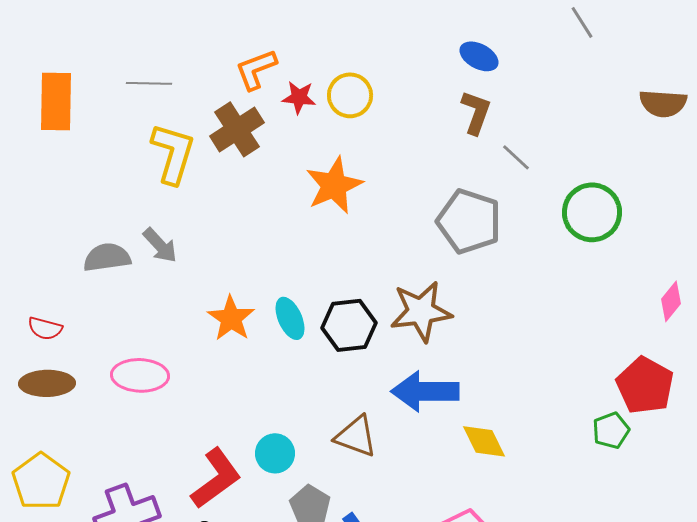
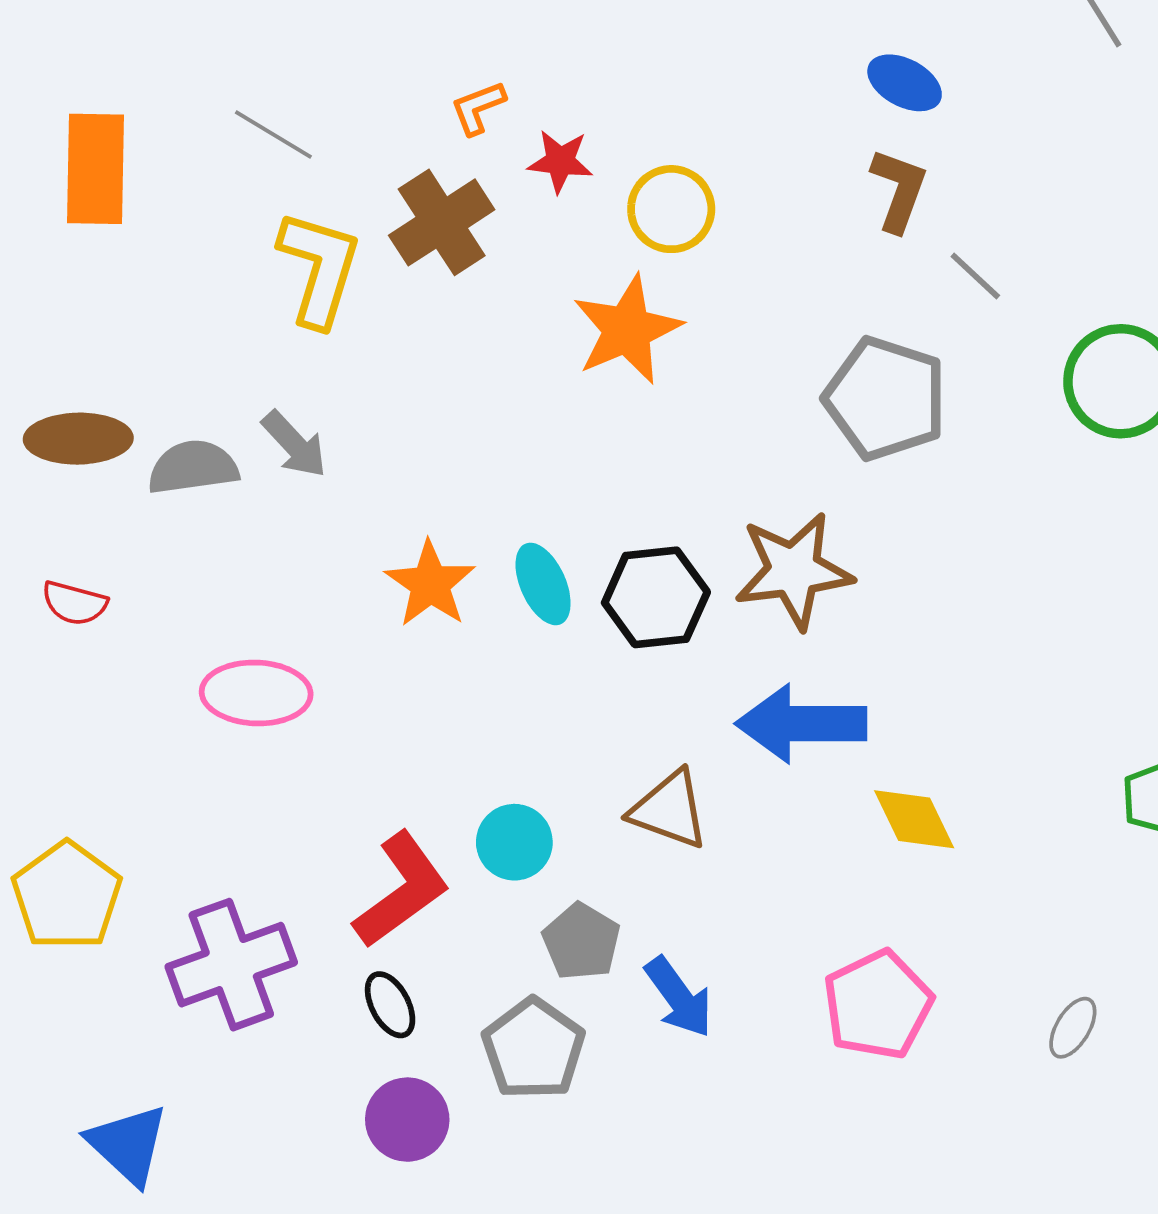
orange L-shape: (256, 69) -> (478, 108), size x0.7
gray line: (149, 83) -> (273, 134), turned 30
yellow circle: (350, 95) -> (671, 209), moved
brown ellipse: (47, 383) -> (78, 439), moved

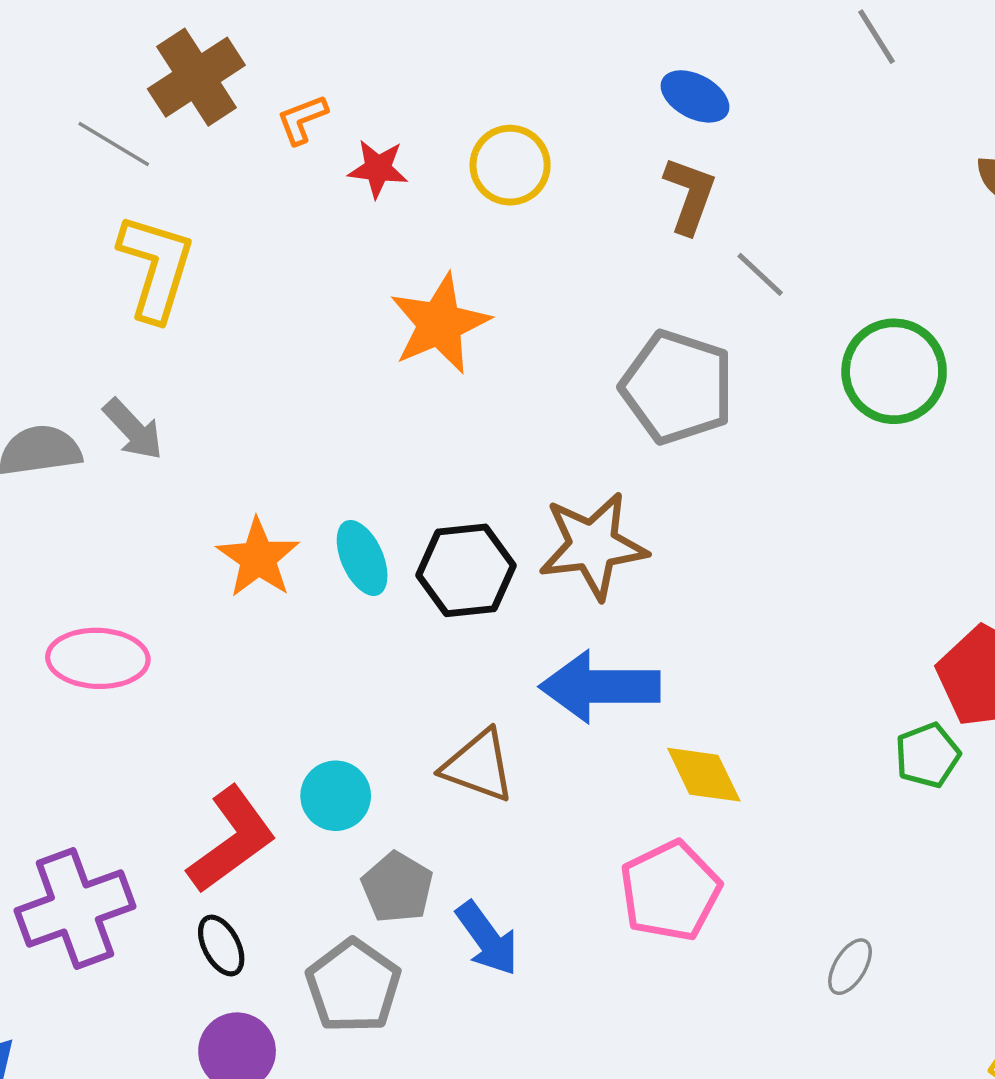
yellow circle: (671, 209) -> (510, 165), moved
brown cross: (442, 222) -> (196, 77), moved
pink pentagon: (878, 1005) -> (670, 891), moved

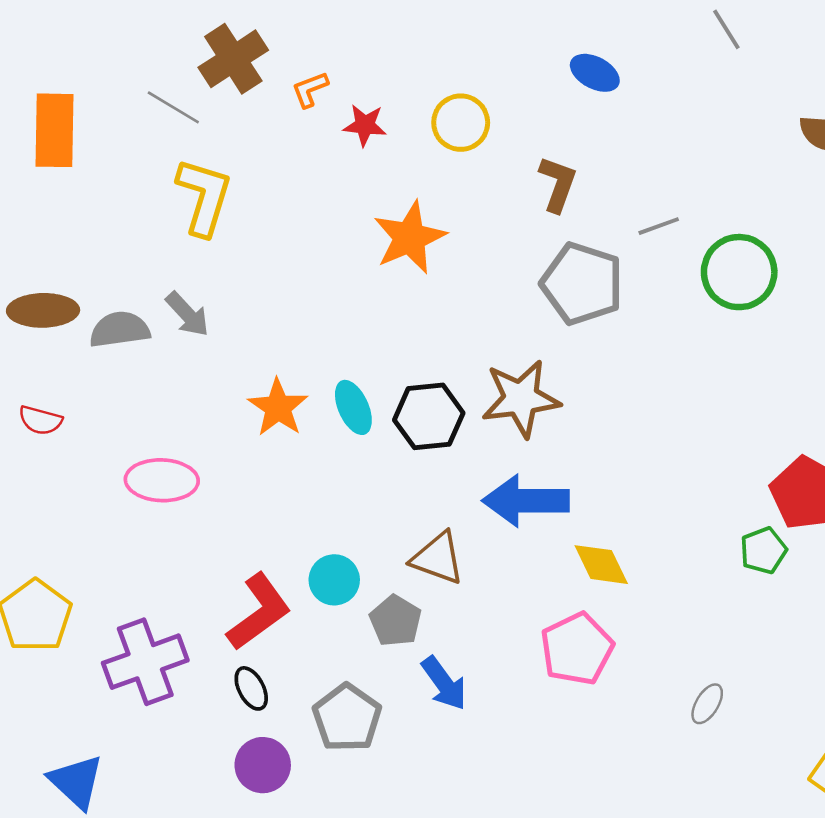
brown L-shape: (690, 195) -> (558, 184), moved
gray line: (760, 274) -> (659, 226), moved, turned -63
gray pentagon: (397, 887) -> (396, 621), moved

